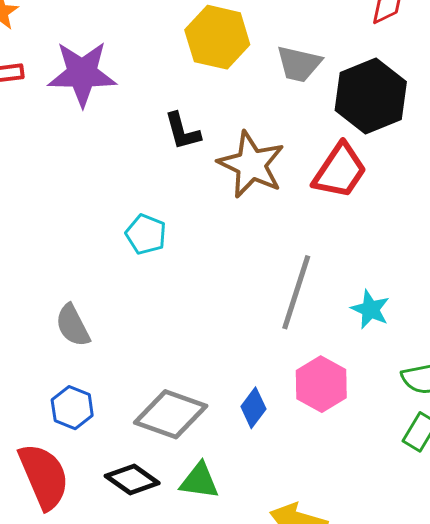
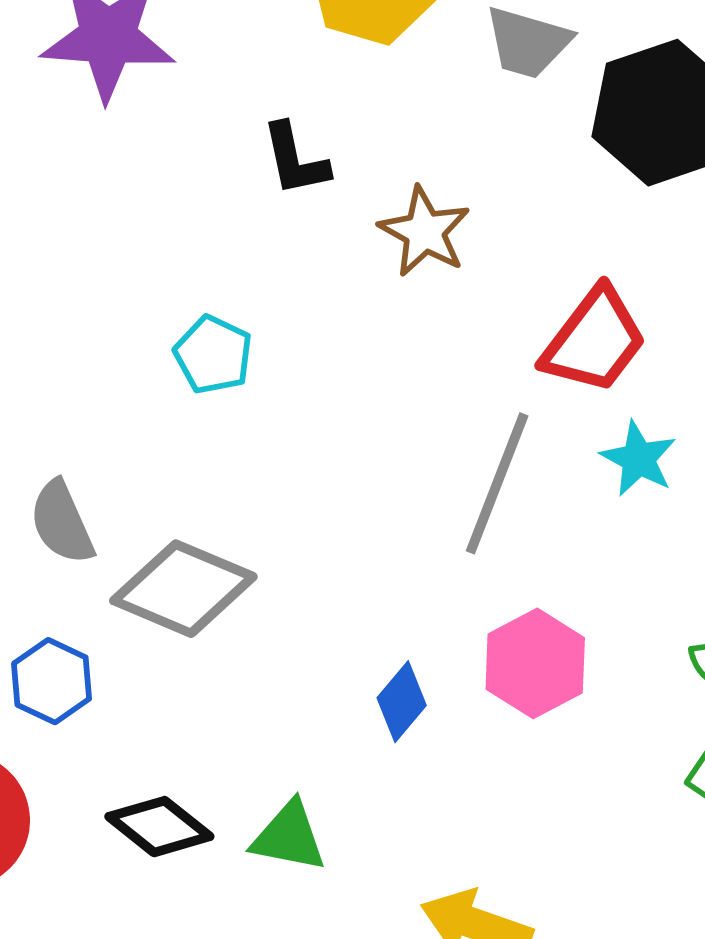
brown star: (251, 165) -> (425, 232), size x0.7
red trapezoid: (340, 171) -> (594, 341), moved
cyan star: (370, 309) -> (638, 459), moved
gray diamond: (171, 414) -> (183, 589), moved

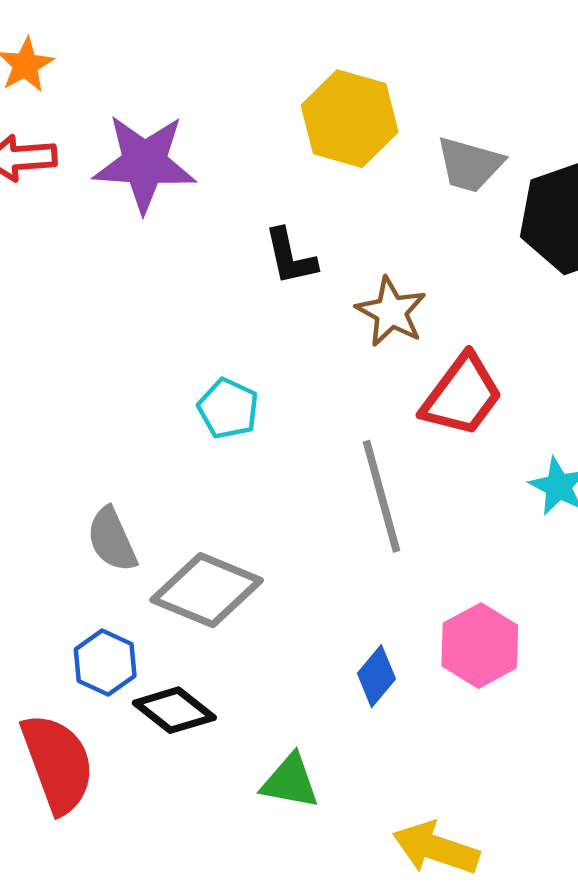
red trapezoid: (594, 341) -> (462, 395), moved
gray line: (497, 483) -> (382, 496), moved, turned -36
black diamond: (159, 827) -> (174, 710), moved

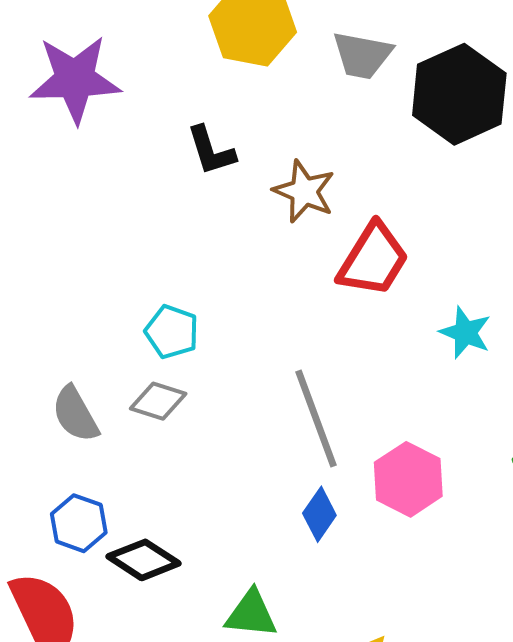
cyan pentagon: (228, 409) -> (172, 332), moved
gray line: (382, 496) -> (316, 418), moved
gray diamond: (207, 590) -> (158, 401), moved, size x0.6

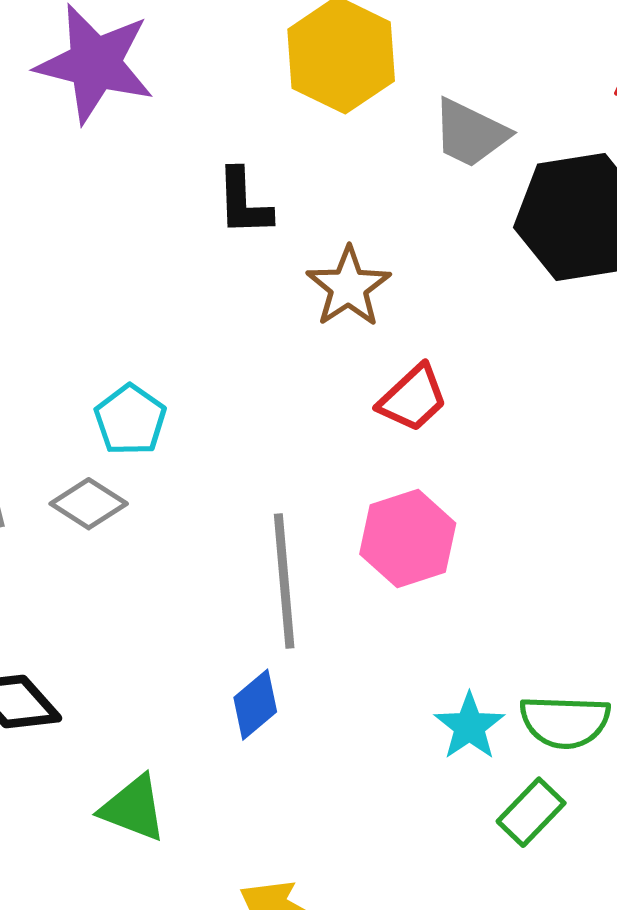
red trapezoid: (373, 260) -> (413, 398), size x0.7
cyan star: (465, 333) -> (469, 726), moved
pink hexagon: (408, 479) -> (408, 539), moved

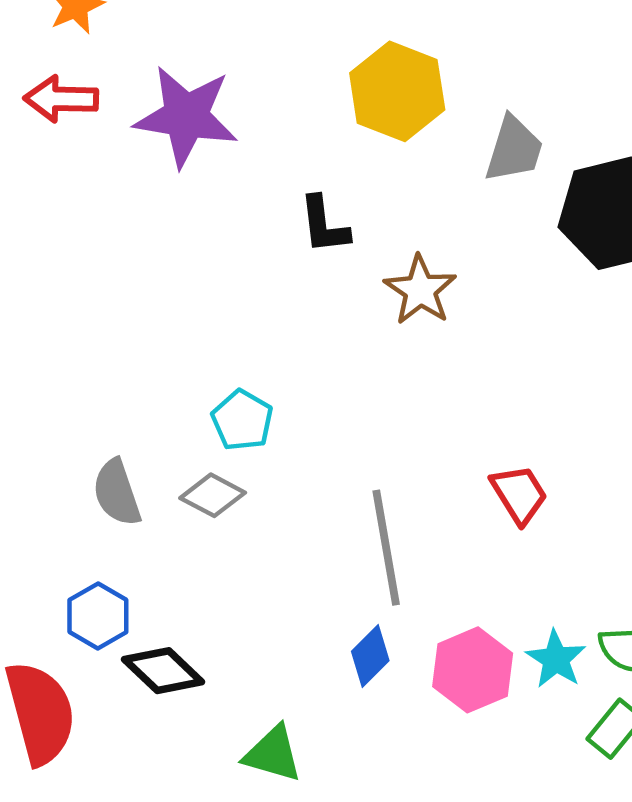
gray trapezoid: (470, 133) -> (514, 149), turned -94
red trapezoid: (413, 398) -> (519, 494), moved, turned -74
pink hexagon: (408, 539) -> (473, 670), moved

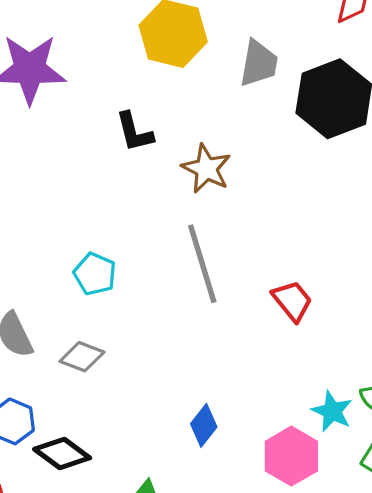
gray diamond: (213, 495) -> (82, 357), moved
gray line: (386, 548) -> (202, 264), moved
pink hexagon: (473, 670) -> (291, 456), moved

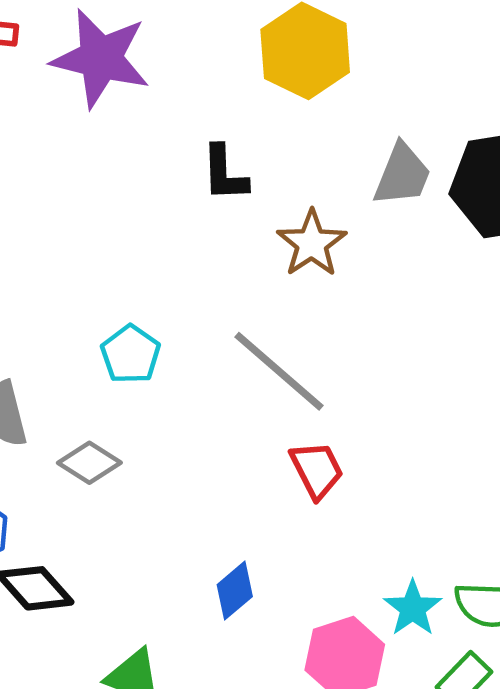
gray trapezoid: (259, 63) -> (402, 175), moved
gray line: (202, 264) -> (279, 371), turned -44
red trapezoid: (292, 301) -> (317, 470), moved

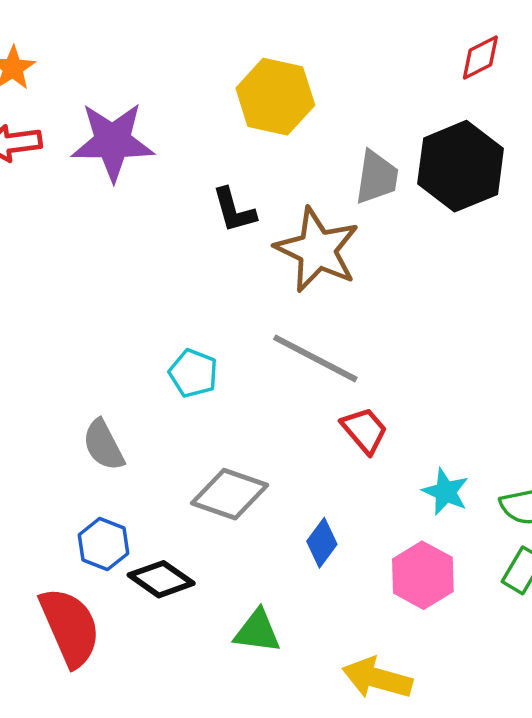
brown star: (312, 243) -> (317, 250), size x1.5
gray diamond: (89, 463) -> (230, 494), moved, size x1.5
cyan star: (413, 608) -> (445, 492), moved

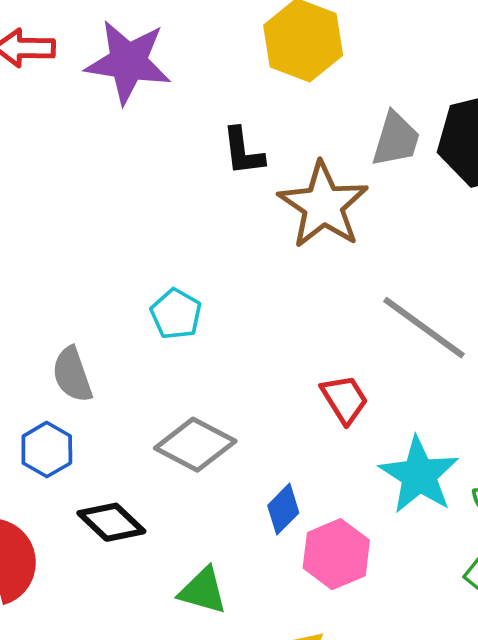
gray line: (315, 358) -> (424, 328), moved
cyan star: (445, 492) -> (419, 475), size x1.6
blue hexagon: (103, 544) -> (47, 450), moved
pink hexagon: (423, 575) -> (336, 554), moved

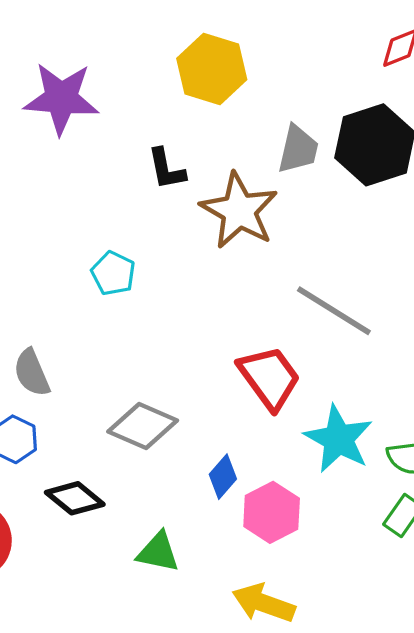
cyan pentagon: (176, 314) -> (113, 273), moved
red trapezoid: (345, 399) -> (269, 378), size x1.5

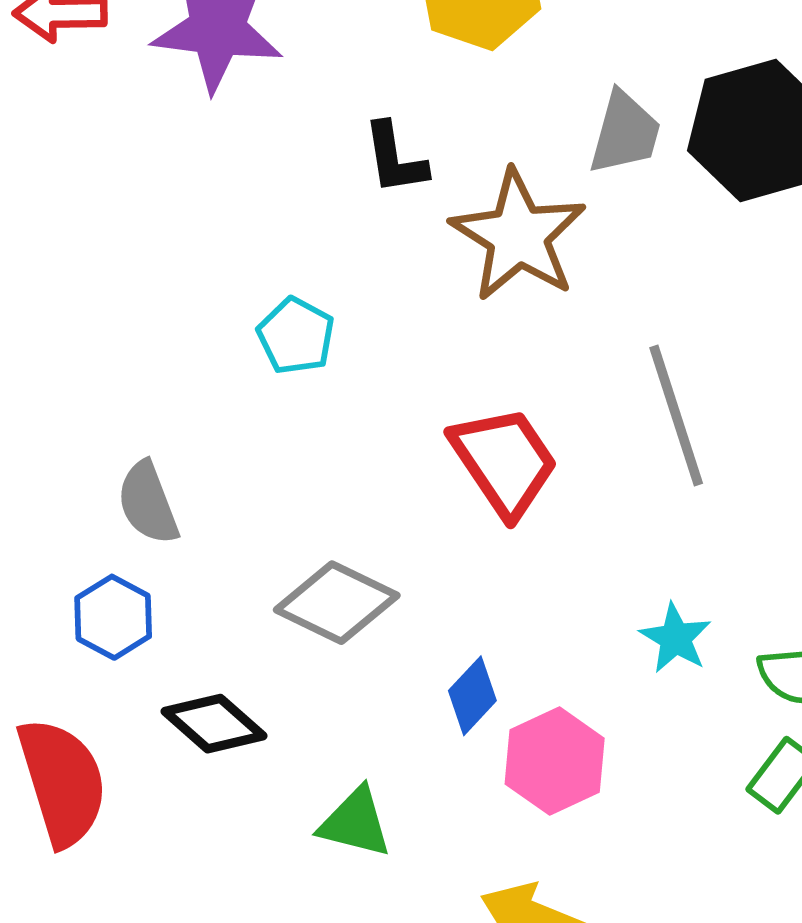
gray line: (334, 311) -> (676, 415), turned 38
red trapezoid: (269, 378) -> (504, 461), moved
cyan star: (338, 439) -> (675, 638), size x0.6

